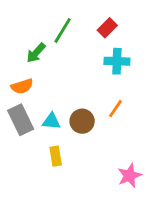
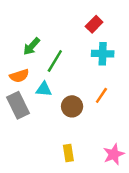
green line: (63, 30) -> (55, 61), moved
cyan triangle: (51, 121) -> (44, 89), moved
yellow rectangle: (56, 156) -> (68, 153), moved

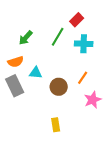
green line: (55, 61) -> (58, 37), moved
pink star: (114, 154) -> (93, 100), moved

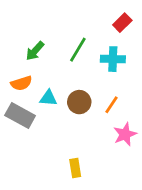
red rectangle: (77, 20) -> (122, 23), moved
gray rectangle: (15, 86) -> (20, 116), turned -35
brown circle: (59, 87) -> (79, 102), moved

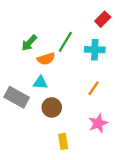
orange semicircle: (21, 83) -> (46, 59), moved
brown circle: (79, 102) -> (52, 107), moved
pink star: (125, 134) -> (98, 123), moved

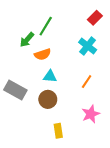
green line: (65, 42) -> (46, 26), moved
cyan cross: (95, 50) -> (88, 46), turned 36
cyan triangle: (40, 83) -> (50, 76), moved

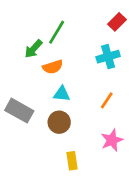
cyan cross: (88, 46) -> (108, 57), turned 36

